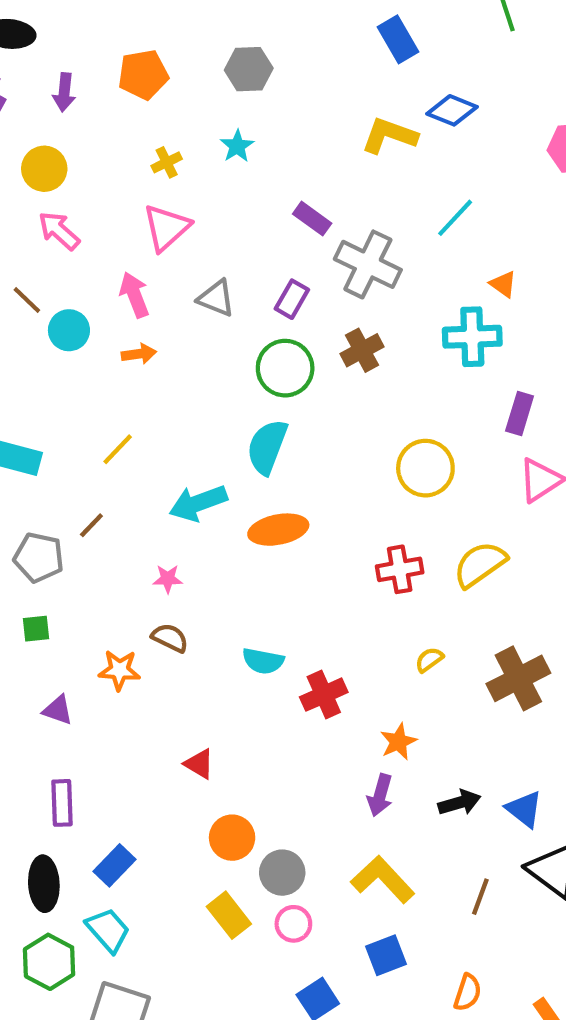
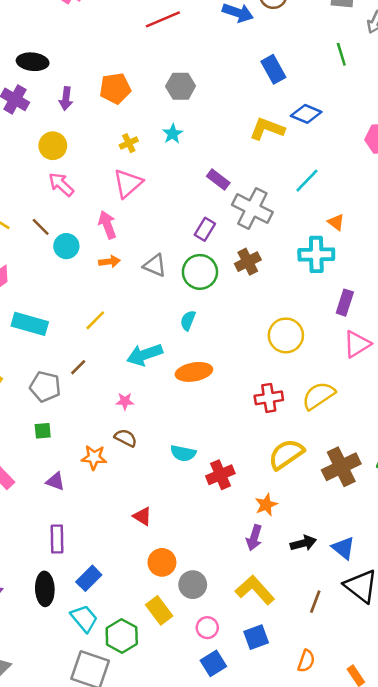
gray triangle: (216, 298) -> (155, 265), moved
cyan semicircle: (267, 447) -> (188, 320), size x0.6
yellow semicircle: (429, 660) -> (286, 454), size x2.0
pink circle: (293, 924) -> (207, 628), moved
green hexagon: (49, 962) -> (122, 636), moved

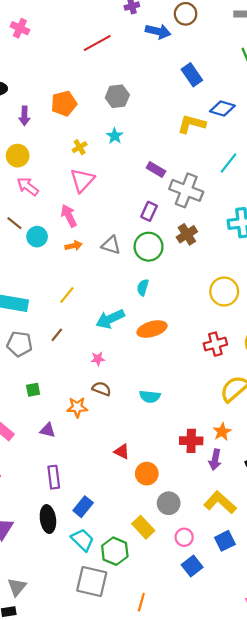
gray pentagon: (45, 387) -> (19, 344), moved
red cross: (220, 475) -> (191, 441), moved, turned 30
orange circle: (162, 562) -> (147, 474), moved

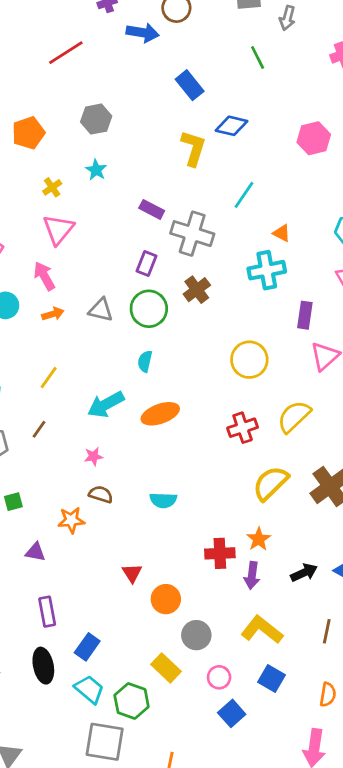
yellow L-shape: (192, 124) -> (193, 148), turned 96
red triangle: (122, 452) -> (132, 573), turned 35
blue square: (225, 541) -> (271, 678), turned -30

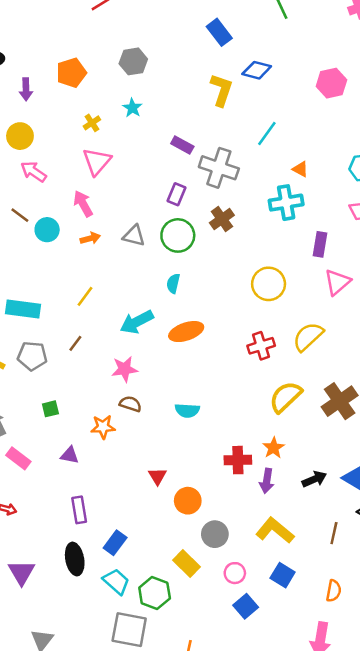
pink star: (94, 456) -> (125, 369), size x1.5

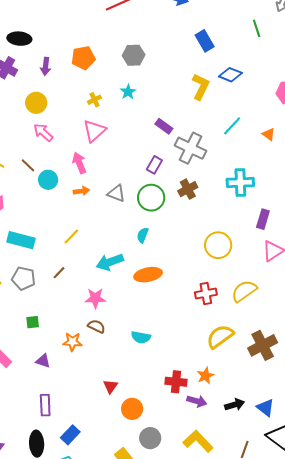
orange triangle: (300, 169) -> (269, 134), moved
purple arrow: (267, 481) -> (197, 401), turned -90

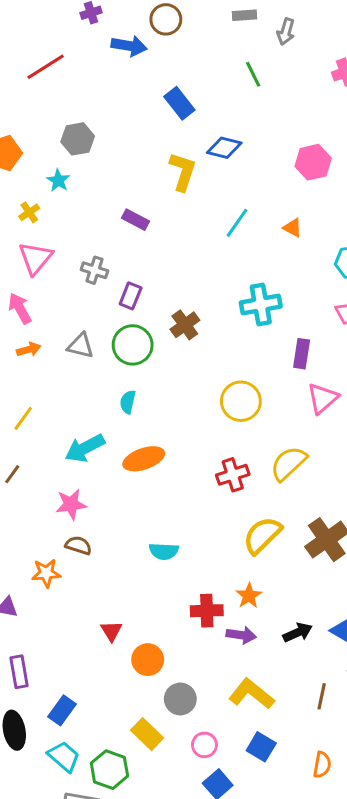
cyan star: (128, 92) -> (58, 180), moved
purple rectangle: (164, 126) -> (136, 220), moved
gray cross: (190, 148) -> (94, 270), moved, size x0.6
cyan semicircle: (141, 337) -> (164, 551), moved

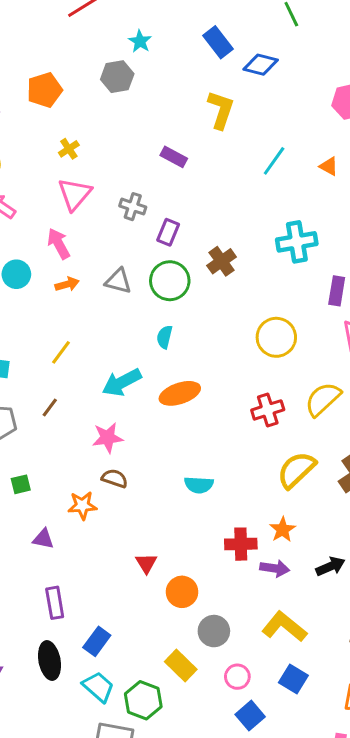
blue diamond: (224, 148) -> (261, 65), moved
cyan star: (58, 180) -> (140, 41), moved

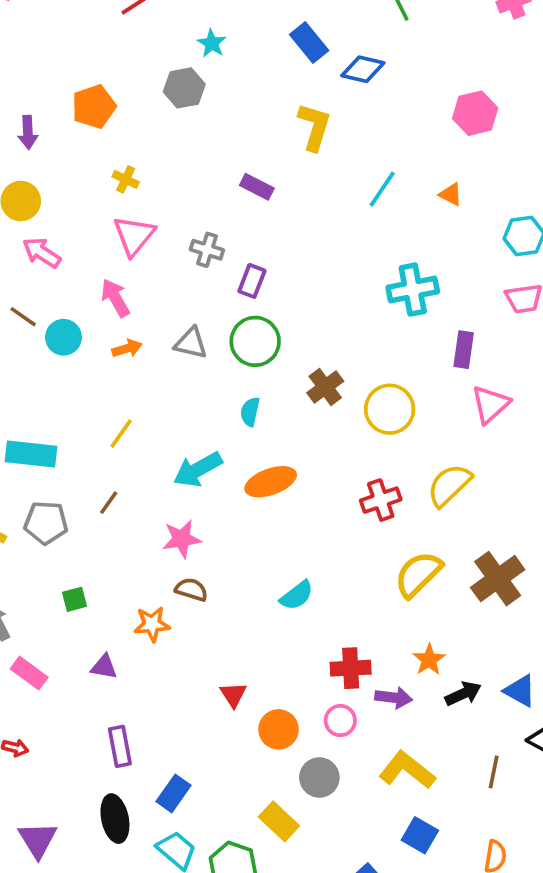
yellow cross: (69, 149) -> (126, 179), turned -30
brown cross: (222, 261) -> (325, 387), moved
cyan semicircle: (199, 485) -> (297, 595), turned -40
orange star: (283, 530) -> (429, 660), moved
pink circle: (237, 677) -> (340, 721), moved

